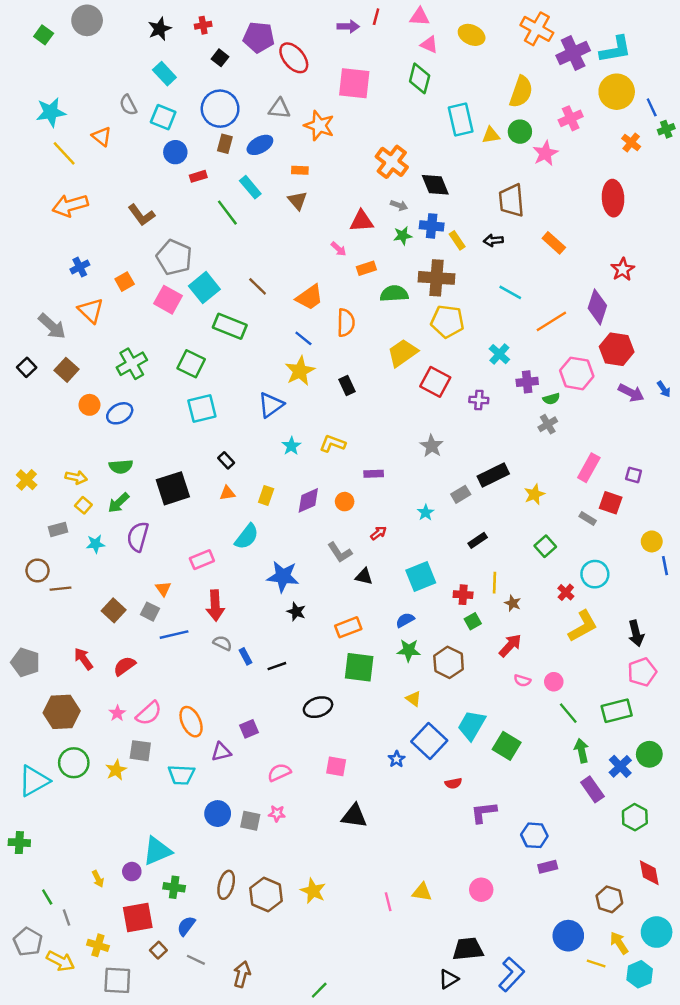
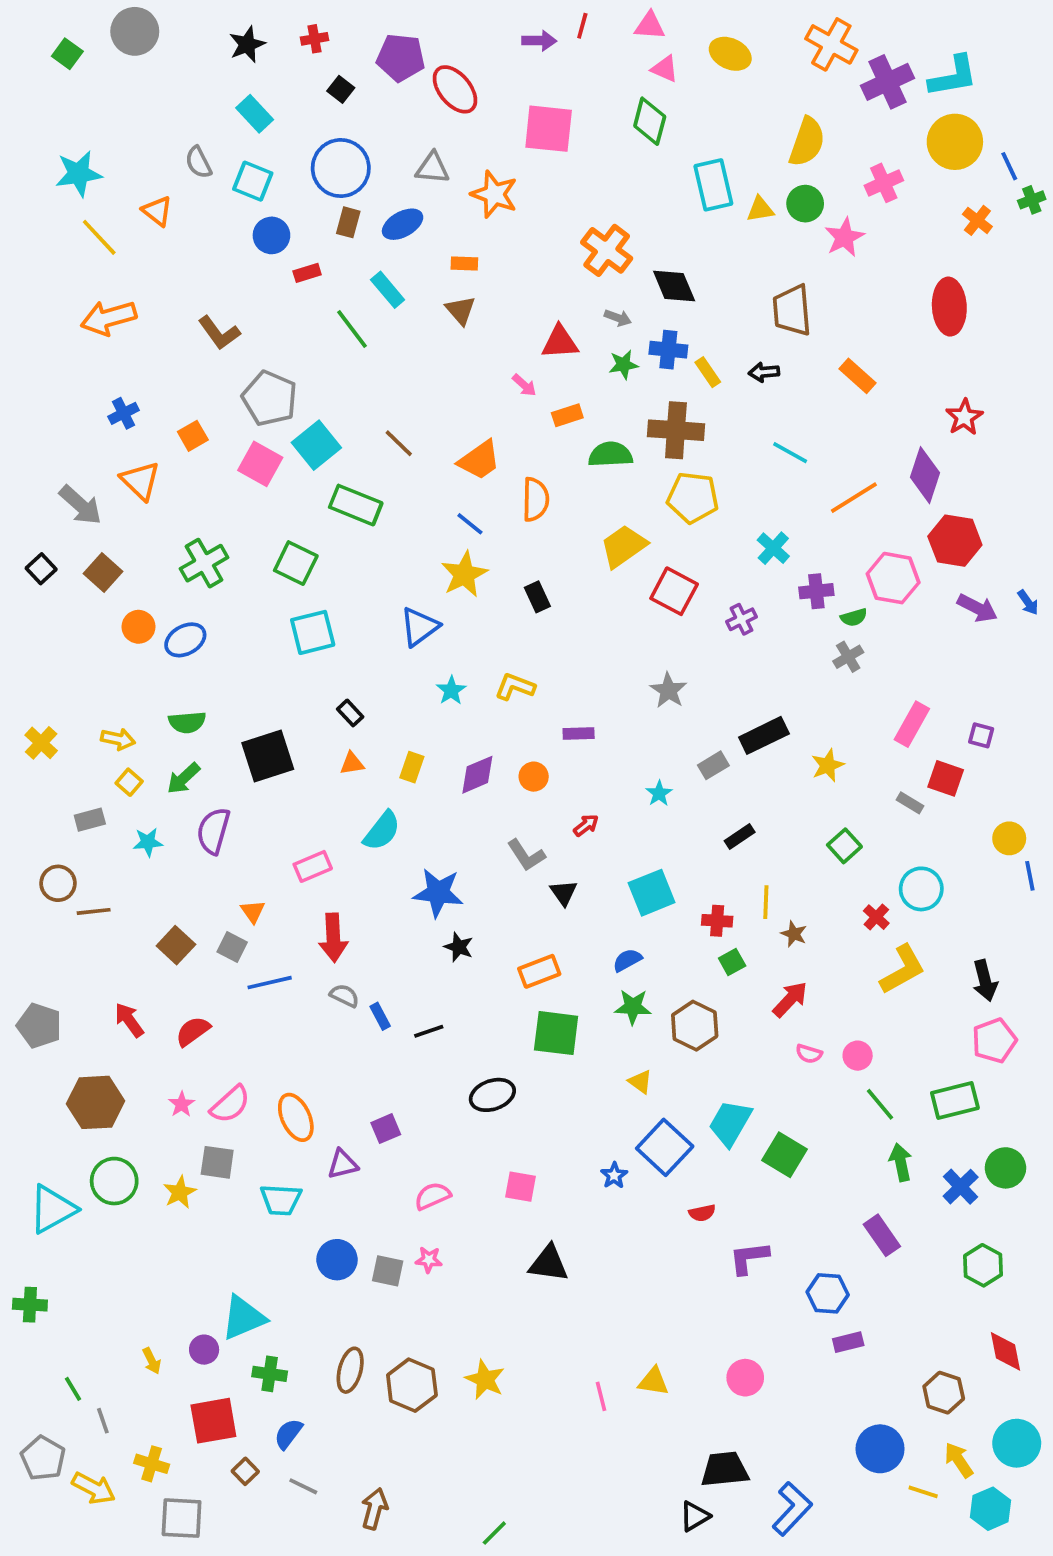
purple cross: (479, 400) -> (741, 619), turned -30
black triangle: (364, 577) -> (564, 893), turned 42
purple rectangle: (592, 789) -> (882, 1235), moved

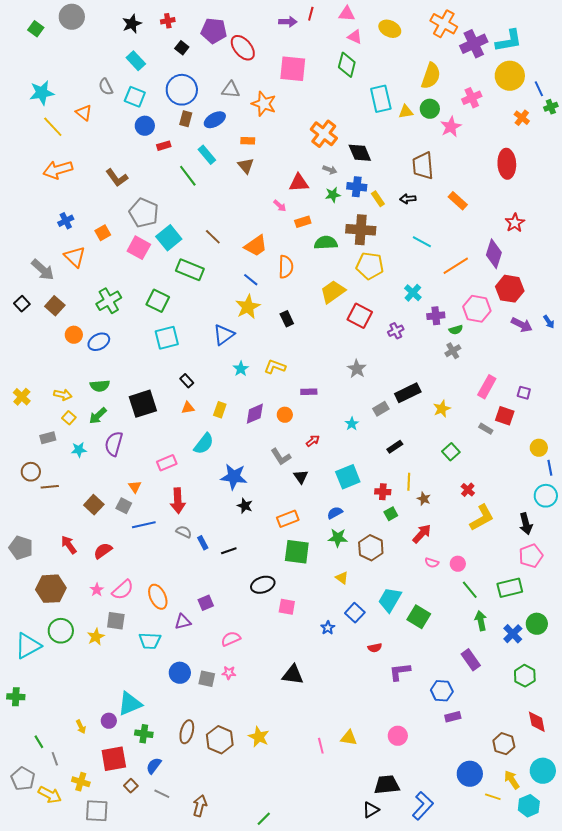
cyan circle: (921, 889) -> (546, 496), moved
blue square: (665, 1147) -> (355, 613), size x0.7
pink square: (521, 1187) -> (287, 607), moved

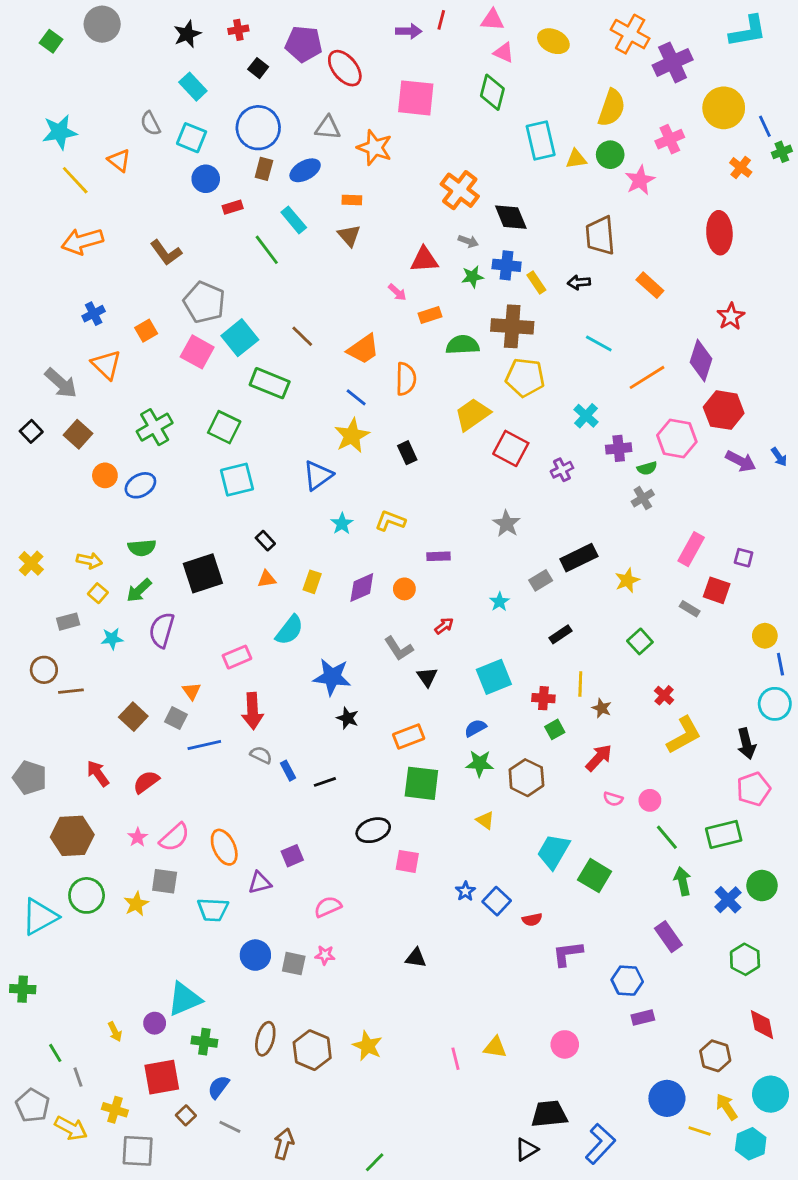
cyan L-shape: (509, 41) -> (748, 31), moved
blue square: (355, 613) -> (497, 901), moved
black triangle: (293, 675) -> (416, 958), size x0.7

